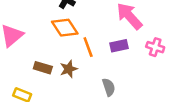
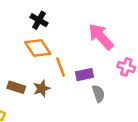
purple rectangle: (119, 46) -> (85, 75), moved
gray semicircle: (109, 87) -> (98, 94), moved

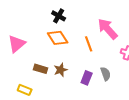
orange line: (60, 67) -> (89, 44), moved
purple rectangle: (85, 75) -> (87, 78), moved, turned -56

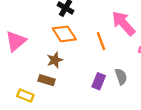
brown rectangle: (41, 69) -> (47, 80), moved
brown star: (61, 70) -> (55, 60), moved

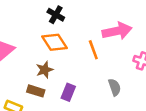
pink arrow: (123, 23) -> (117, 31), turned 120
purple rectangle: (99, 81) -> (68, 92), moved

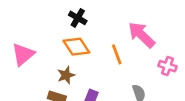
pink arrow: (117, 31) -> (141, 35), turned -124

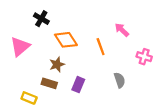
black cross: (78, 18) -> (41, 19), moved
pink arrow: (141, 35) -> (122, 30), size x0.6

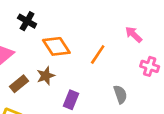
pink arrow: (122, 30) -> (134, 34), moved
orange line: (101, 47) -> (98, 54), turned 54
brown rectangle: (49, 83) -> (19, 84), moved, turned -56

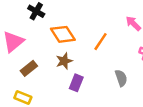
brown star: (46, 76) -> (64, 61), moved

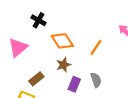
brown rectangle: (29, 68) -> (36, 79), moved
gray semicircle: (121, 78) -> (96, 80), moved

